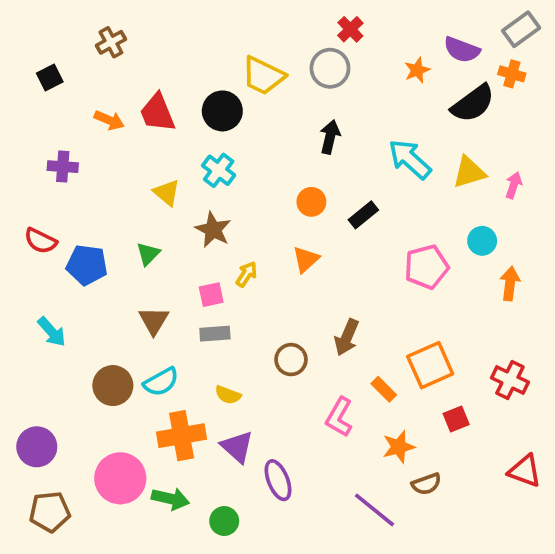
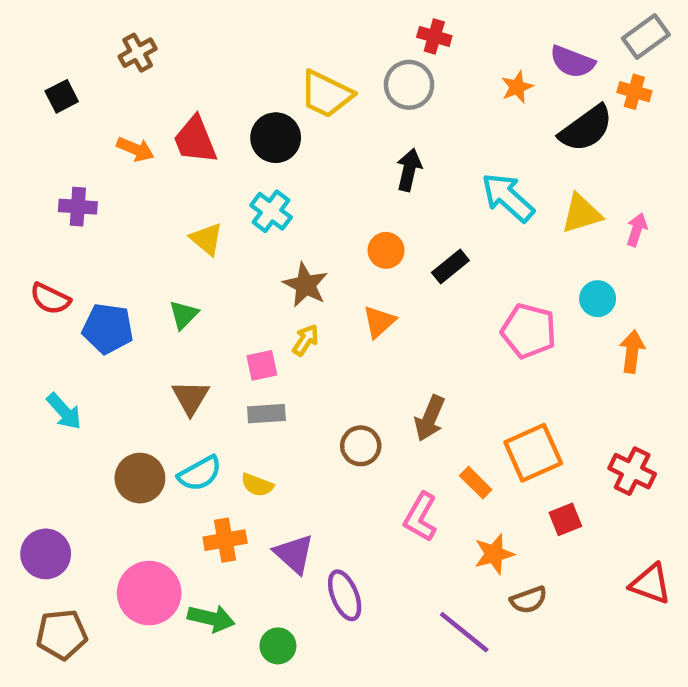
red cross: (350, 29) -> (434, 36), turned -30
brown star: (213, 230) -> (306, 285), moved
pink pentagon: (426, 267) -> (529, 331), turned 30
yellow semicircle: (228, 395) -> (257, 485), moved
orange cross: (182, 436) -> (225, 540), size x0.7

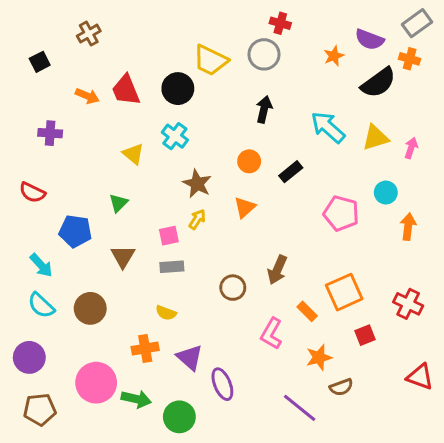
blue pentagon: (108, 329) -> (75, 231), moved
cyan semicircle: (200, 473) -> (41, 305), moved, turned 72
green circle: (278, 646) -> (179, 417), size x1.4

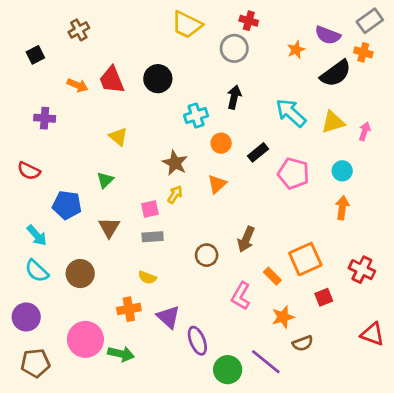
yellow trapezoid: (211, 60) -> (187, 25), moved
cyan cross: (175, 136) -> (196, 116), moved, turned 35
pink pentagon: (341, 213) -> (293, 173), moved
orange arrow: (408, 227) -> (342, 208), moved
green circle: (179, 417) -> (228, 370), moved

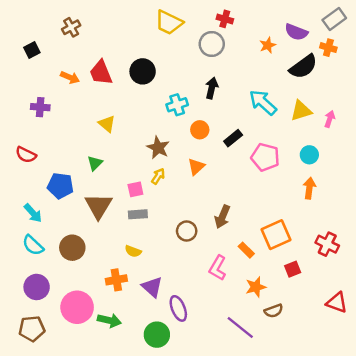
brown triangle: (109, 227) -> (99, 206), size x1.4
purple circle: (26, 317) -> (37, 287), moved
green circle: (228, 370) -> (157, 335), moved

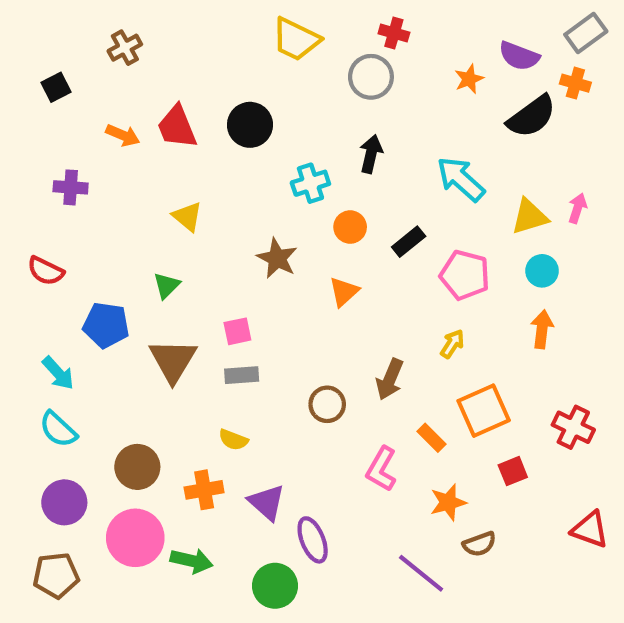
yellow triangle: (301, 111) -> (529, 217), moved
yellow arrow: (158, 176) -> (452, 344), moved
brown circle: (72, 248) -> (137, 467), moved

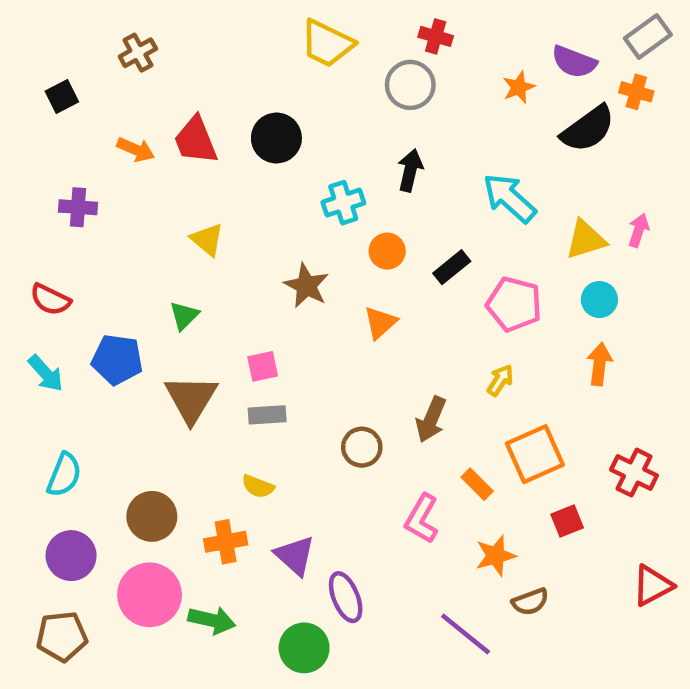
cyan arrow: (58, 373) -> (46, 373), moved
cyan semicircle: (58, 429) -> (64, 475), turned -111
red triangle: (590, 529) -> (652, 586), turned -48

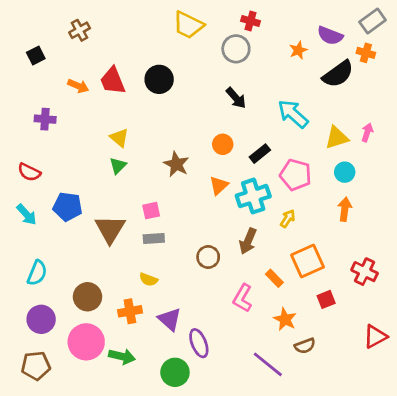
black arrow: (410, 170) -> (236, 98), turned 125
cyan cross: (343, 203) -> (253, 196), moved, size x1.4
green triangle: (184, 316) -> (118, 166), moved
orange star: (496, 556) -> (285, 319), turned -30

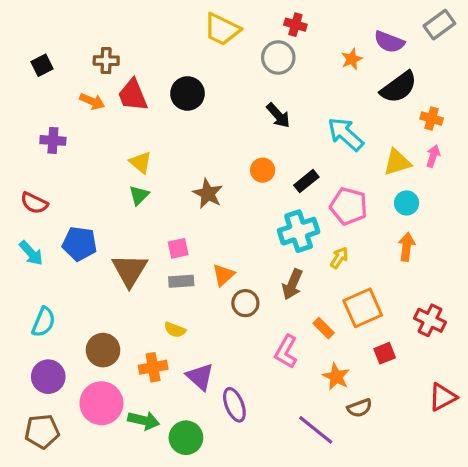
brown cross: (80, 30) -> (106, 61), moved, turned 30
orange cross: (366, 53) -> (432, 119), moved
orange triangle: (219, 185) -> (223, 275), moved
green circle: (175, 372) -> (186, 438), moved

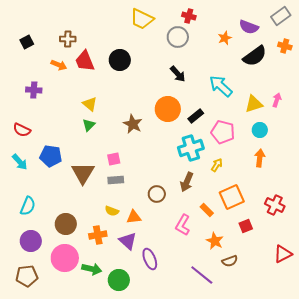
orange cross: (432, 119) -> (285, 46), moved
orange circle: (263, 170) -> (168, 109), size x1.6
orange triangle: (223, 275) -> (134, 217), moved, turned 35

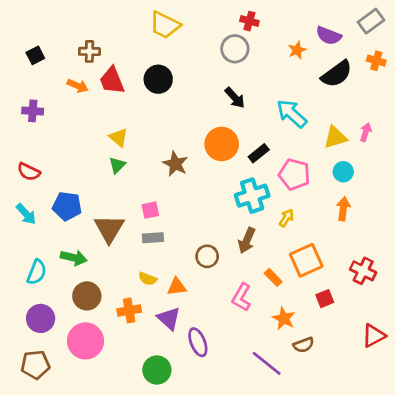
yellow trapezoid: (142, 19) -> (165, 25), moved
purple cross: (34, 90) -> (33, 111), moved
green arrow: (92, 269) -> (74, 258), moved

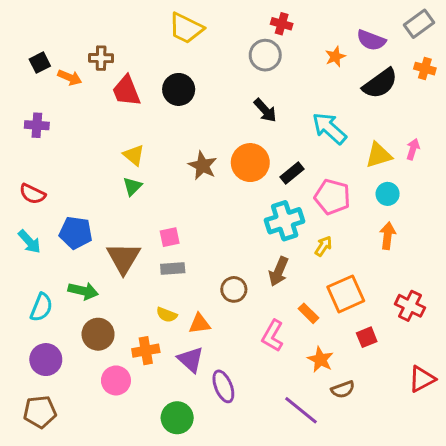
orange arrow: (78, 86) -> (70, 77), moved
brown star: (175, 164) -> (203, 166), moved
pink circle: (86, 341) -> (116, 380), moved, size x0.7

